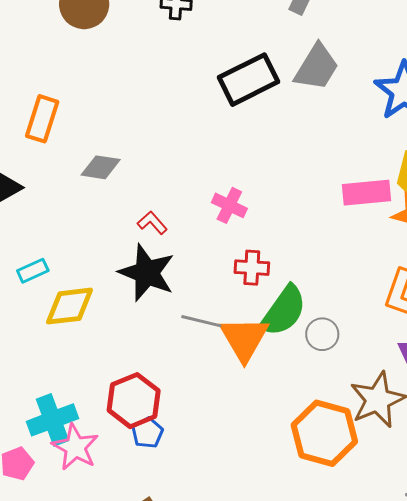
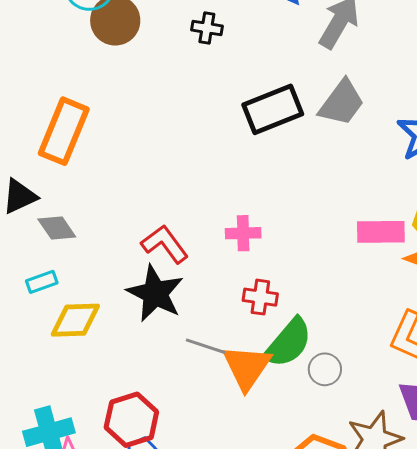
orange rectangle: (42, 119) -> (64, 131), size x1.4
gray diamond: (101, 167) -> (57, 228), moved, turned 42
pink cross: (229, 205) -> (243, 233), turned -32
red L-shape: (152, 223) -> (165, 244), size x1.6

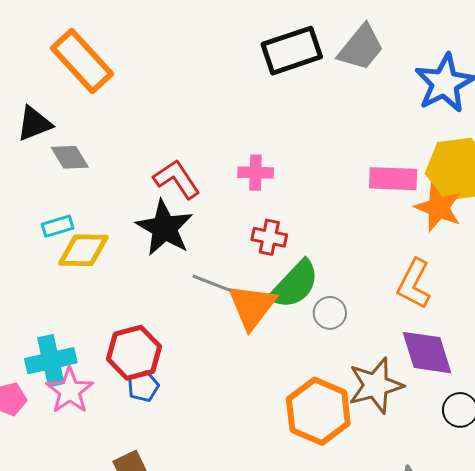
orange rectangle: (64, 131) -> (82, 61), turned -68
cyan rectangle: (42, 282) -> (58, 226), moved

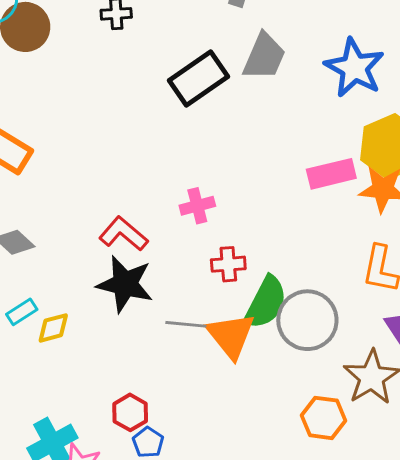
yellow diamond: (83, 250) -> (53, 328), size x0.7
gray circle: (330, 313) -> (307, 320), size x1.8
red hexagon: (134, 353) -> (130, 412), size x0.7
orange hexagon: (318, 411) -> (324, 418), size x0.7

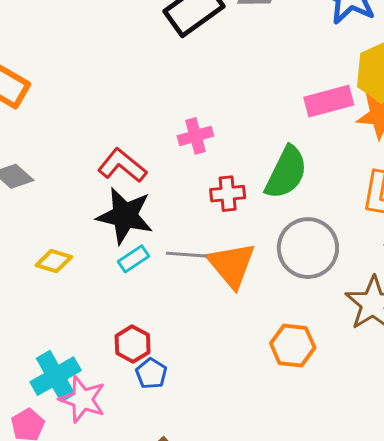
green semicircle: (266, 303) -> (286, 172), moved
cyan rectangle: (22, 312) -> (134, 259), moved
yellow diamond: (53, 328) -> (54, 261), turned 33
orange hexagon: (324, 418) -> (293, 346), moved

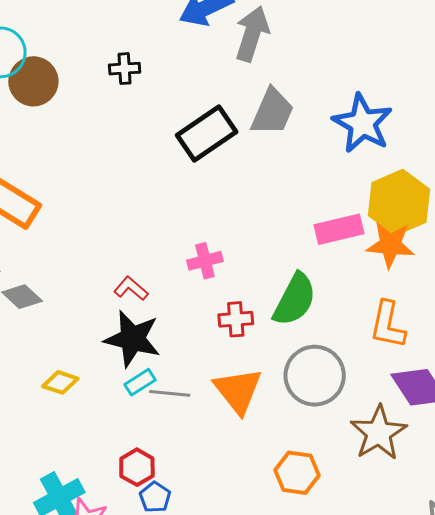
red L-shape: (122, 166) -> (131, 289), size x0.7
gray line: (187, 255) -> (170, 393), moved

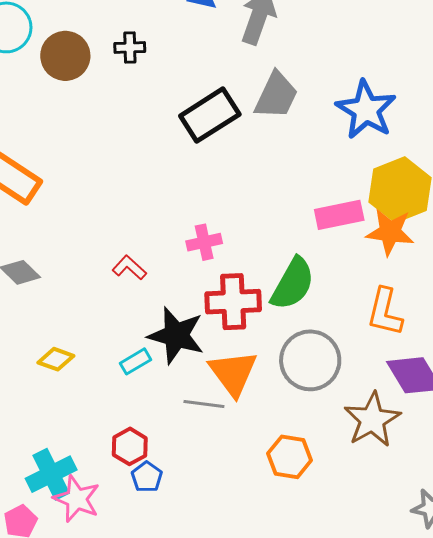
brown circle: (33, 81) -> (65, 56), moved
red cross: (236, 319) -> (233, 302), size x1.6
black star: (132, 339) -> (176, 335), moved
gray line: (170, 393) -> (204, 404), moved

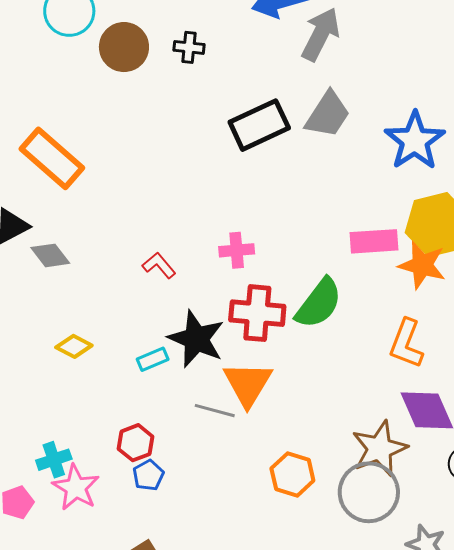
gray circle: (310, 360) -> (369, 492), moved
cyan cross: (51, 474) -> (54, 460), size x0.7

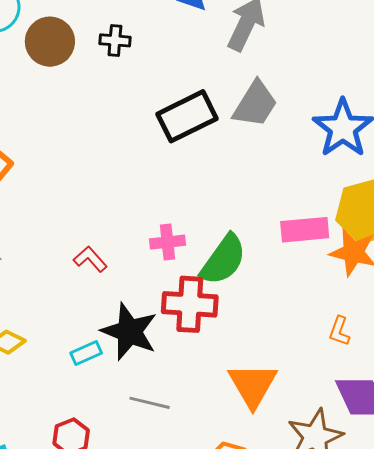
green semicircle: (319, 303) -> (223, 260), moved
orange L-shape: (406, 344) -> (339, 331), size x0.6
orange triangle: (248, 384) -> (253, 385), moved

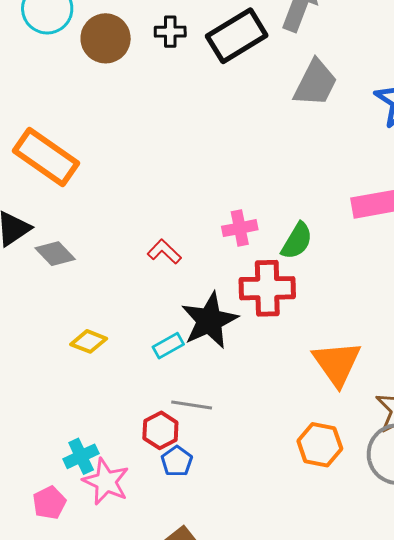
black rectangle: (187, 116) -> (237, 36), moved
green semicircle: (223, 260) -> (297, 241), size x0.7
black star: (129, 332) -> (209, 321), turned 30
gray line: (150, 403) -> (192, 405), moved

